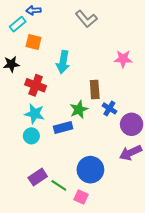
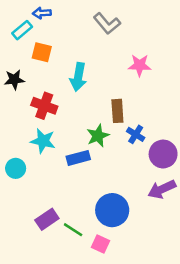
pink star: (123, 59) -> (140, 65), moved
cyan circle: (31, 136) -> (16, 168), moved

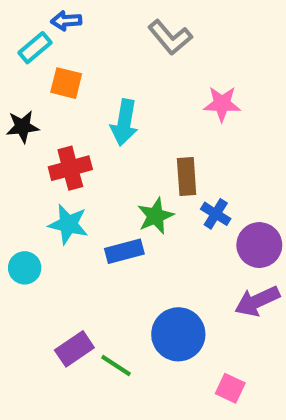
red cross: (44, 106) -> (70, 168), turned -35
pink square: (100, 244) -> (230, 388), moved

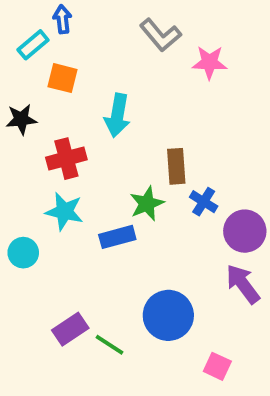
blue arrow: (66, 21) -> (62, 19), turned 88
pink star: (222, 104) -> (210, 62), moved
purple arrow: (257, 301) -> (243, 284), turned 78

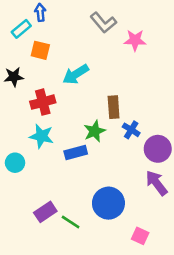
cyan arrow: (117, 115) -> (76, 74), turned 48

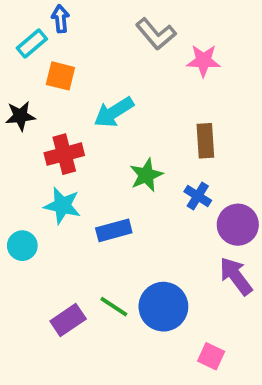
brown rectangle: (114, 107) -> (205, 141), moved
green star: (95, 131) -> (146, 175), moved
green line: (71, 222) -> (114, 307), moved

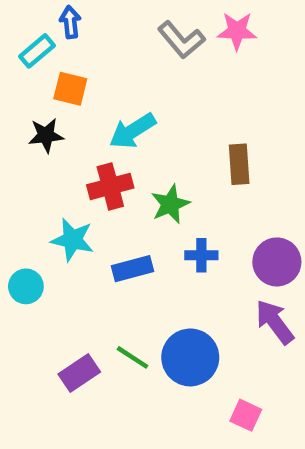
pink star: (203, 61) -> (237, 31), moved
black star: (20, 116) -> (46, 135), moved
red cross: (64, 154) -> (110, 186), moved
blue cross: (198, 196) -> (201, 255), moved, turned -32

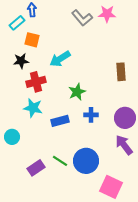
brown rectangle: (239, 164) -> (121, 72), moved
red cross: (110, 186) -> (36, 82), moved
cyan circle: (26, 286) -> (12, 137), moved
pink square: (246, 415) -> (111, 187), size x1.6

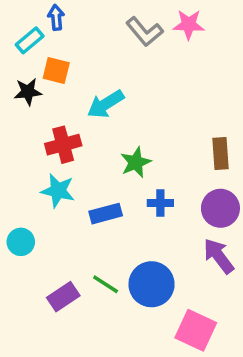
black star: (21, 61) -> (28, 92), moved
brown rectangle: (121, 72) -> (220, 154), moved

